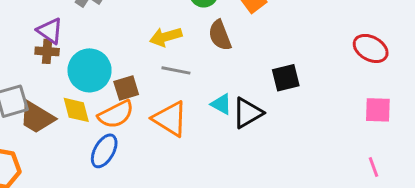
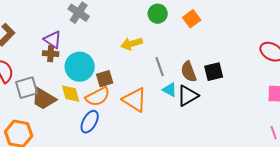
brown semicircle: (220, 35) -> (189, 72), moved
gray line: (176, 70) -> (160, 67), moved, turned 60

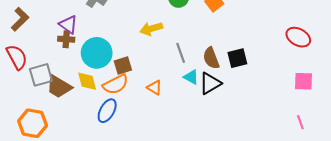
orange triangle: (135, 100) -> (154, 88), size x0.6

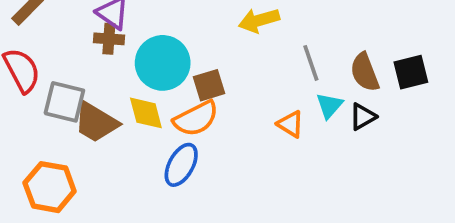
gray square: (41, 75) -> (64, 102), turned 30
cyan triangle: (191, 77) -> (329, 106), turned 42
black triangle: (210, 83) -> (363, 117), size x0.7
orange triangle: (154, 88) -> (291, 124), moved

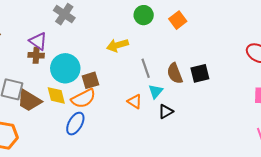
black triangle: (363, 117) -> (166, 111), moved

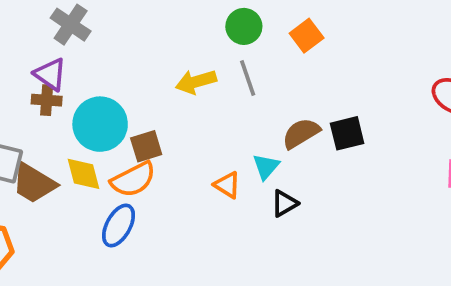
gray cross: (64, 14) -> (71, 25), moved
gray line: (146, 68) -> (248, 78), moved
brown semicircle: (175, 73) -> (301, 133), turned 80

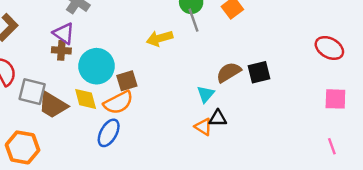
gray line: (248, 78) -> (194, 20), moved
orange triangle: (227, 185) -> (203, 127), moved
black triangle: (284, 203) -> (218, 118), turned 30

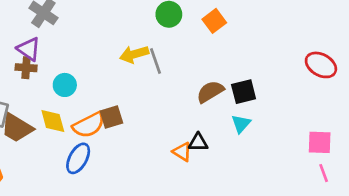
gray line: (194, 20) -> (156, 61), moved
cyan circle: (96, 66) -> (65, 85), size x0.6
brown square: (127, 81) -> (111, 117), moved
cyan triangle: (206, 94) -> (241, 124), moved
pink square: (335, 99) -> (320, 142), moved

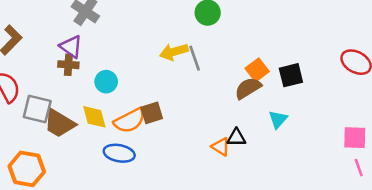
orange square: (214, 21) -> (257, 70), moved
black square: (244, 92) -> (291, 75), moved
blue ellipse: (78, 158) -> (119, 153), turned 72

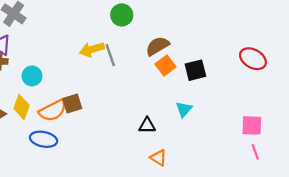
brown semicircle: (248, 88) -> (157, 46), moved
yellow diamond: (94, 117) -> (22, 107), turned 35
orange triangle: (221, 147) -> (159, 158), moved

